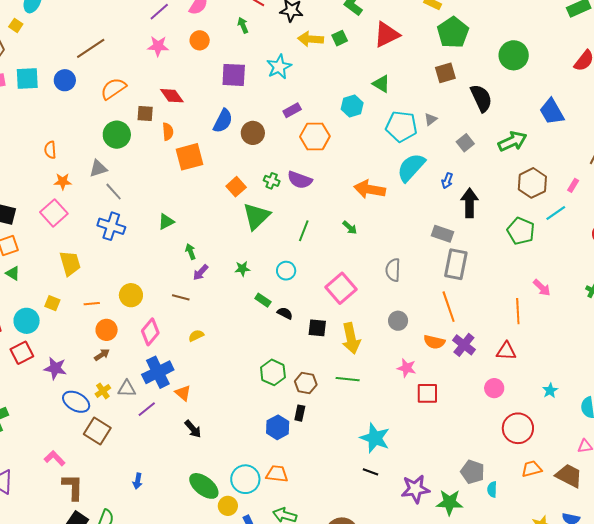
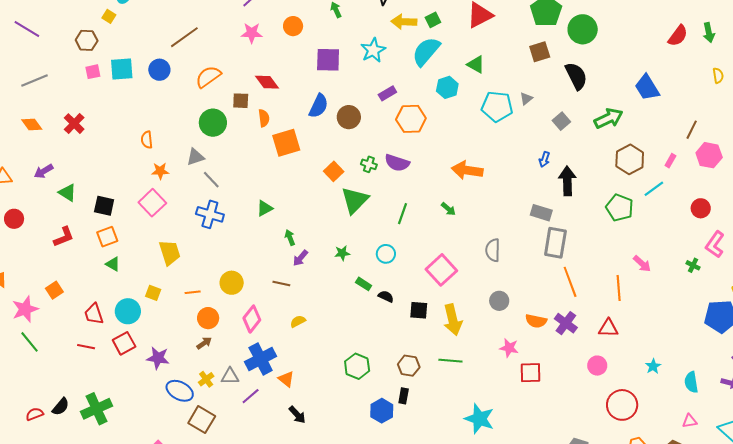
green circle: (514, 55) -> (583, 29), moved
cyan semicircle: (411, 167) -> (426, 51), moved
orange line: (449, 307) -> (570, 282), moved
green hexagon: (273, 372) -> (357, 366), moved

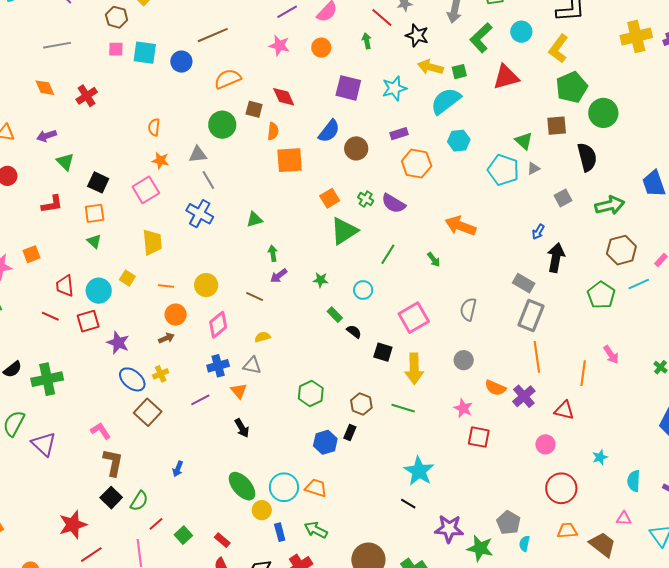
green triangle: (476, 64) -> (524, 141), moved
blue cross: (261, 359) -> (218, 366), size x0.7
gray triangle: (230, 376) -> (252, 365), moved

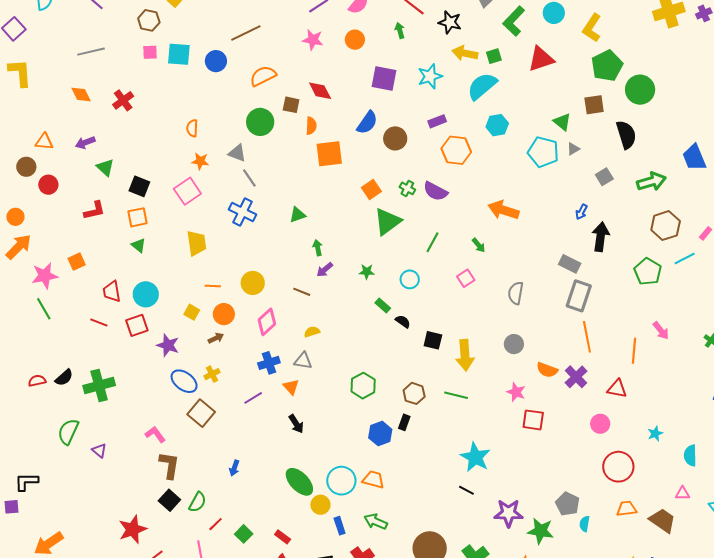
gray triangle: (198, 154) -> (237, 153), turned 30
yellow square: (127, 278) -> (192, 312), moved
pink square: (414, 318) -> (466, 278), moved, size x0.6
purple triangle: (44, 444) -> (99, 451), size x0.6

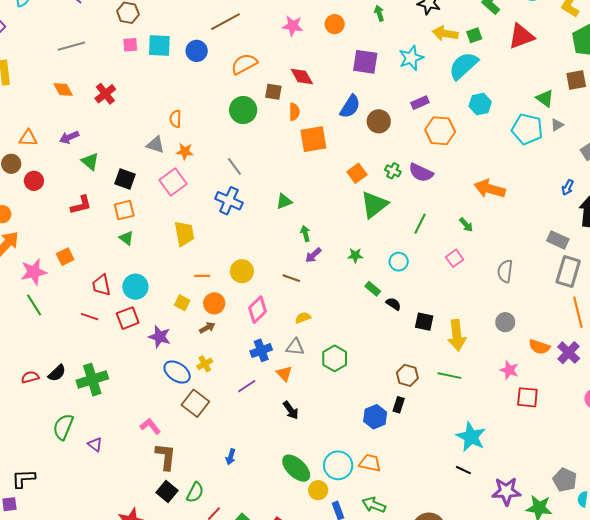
gray triangle: (237, 153) -> (156, 145), moved
green hexagon: (363, 386) -> (335, 358), moved

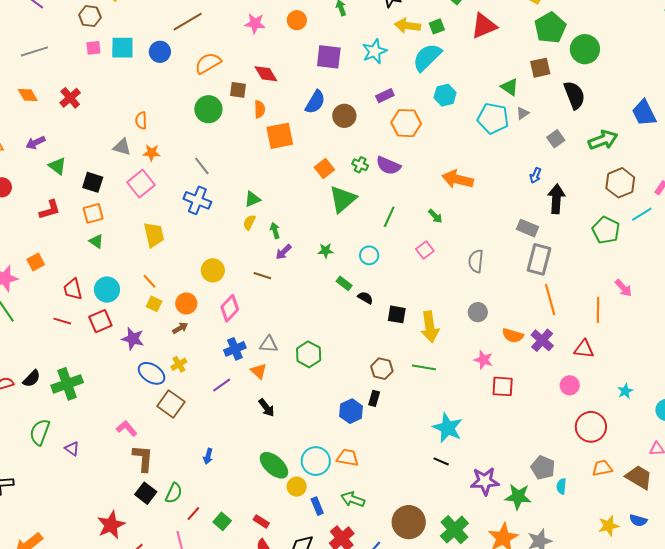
orange line: (202, 276) -> (149, 281), moved, turned 49
yellow semicircle: (303, 318) -> (249, 222), moved, turned -42

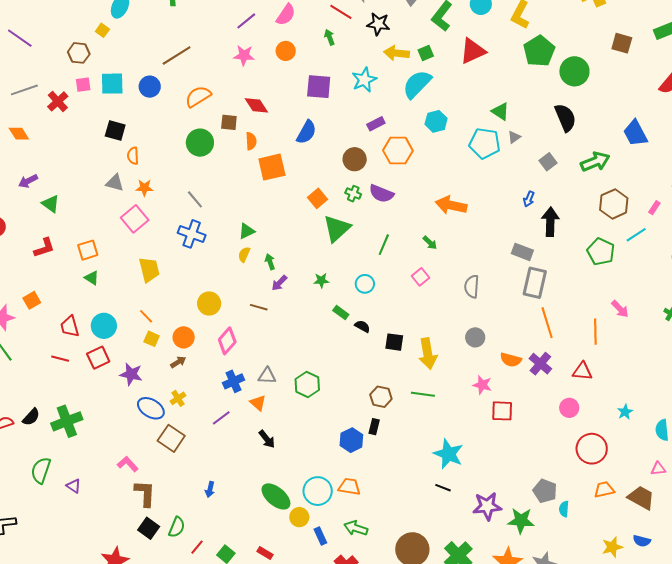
brown square: (540, 68) -> (622, 43), moved, turned 30
red cross: (70, 98) -> (58, 101), moved
brown circle: (344, 116) -> (355, 159), moved
black square: (93, 182) -> (115, 130), moved

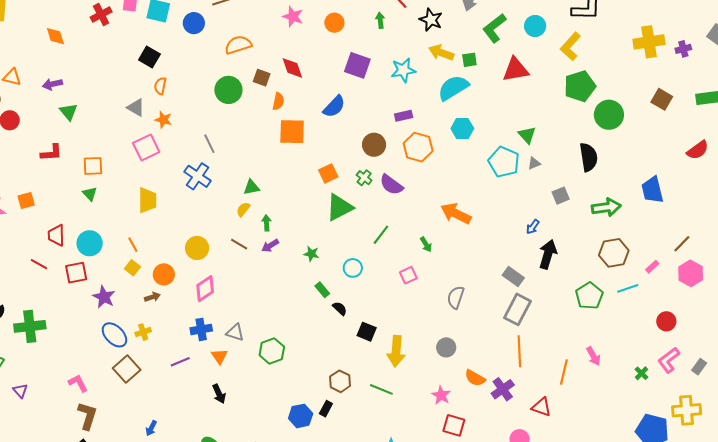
brown line: (259, 307) -> (239, 244), moved

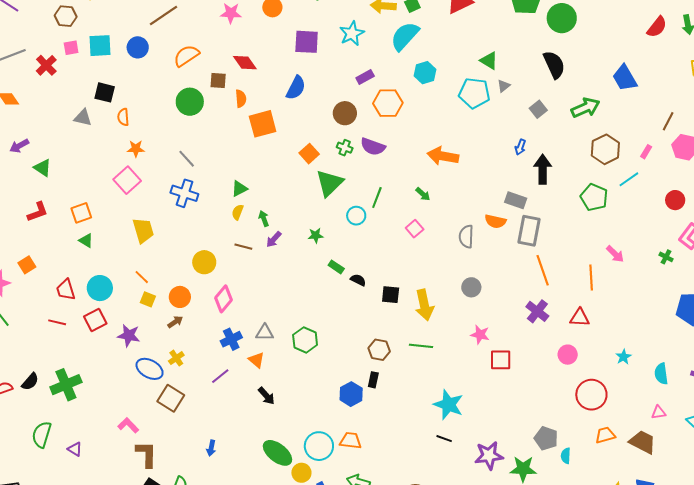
gray triangle: (136, 108) -> (83, 118), moved
cyan circle: (353, 268) -> (356, 216), moved
orange semicircle: (475, 378) -> (495, 221), moved

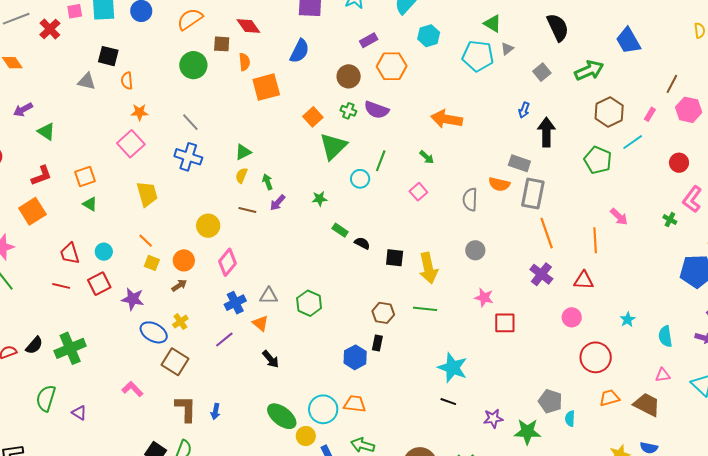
orange square: (27, 265) -> (32, 211), moved, size x1.5
cyan circle: (100, 288) -> (104, 252), size x0.7
brown L-shape: (146, 454) -> (186, 409), moved
purple star: (489, 455) -> (493, 418), size x0.7

